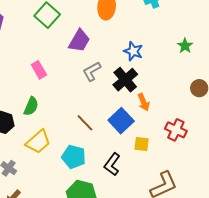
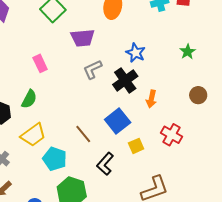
purple trapezoid: (79, 41) -> (83, 38), turned 50
orange arrow: (144, 102) -> (151, 99), moved, turned 30
brown line: (85, 123) -> (83, 134), moved
yellow square: (142, 144) -> (136, 146), turned -35
cyan pentagon: (74, 157) -> (55, 159), moved

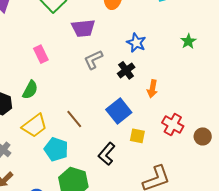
black cross: (125, 80) -> (126, 70), size x0.7
brown circle: (198, 95) -> (203, 136), moved
brown line: (83, 134) -> (74, 119), moved
yellow square: (136, 146) -> (137, 136), turned 35

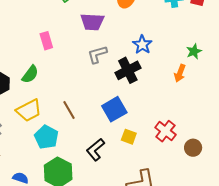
black cross: (126, 70) -> (128, 70), size x1.4
orange arrow: (152, 89) -> (180, 73), moved

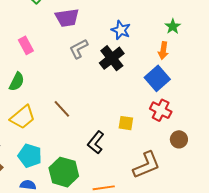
blue square: (114, 109) -> (157, 78), moved
cyan pentagon: (46, 137) -> (30, 156), moved
brown circle: (193, 148) -> (179, 139), moved

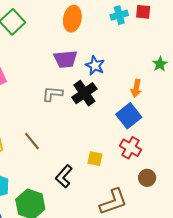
purple trapezoid: (67, 18) -> (66, 59), moved
green star: (173, 26) -> (160, 64), moved
gray L-shape: (79, 49) -> (52, 94), moved, turned 30

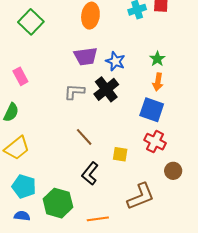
green star: (160, 64) -> (157, 59), moved
blue square: (129, 116) -> (152, 110), turned -30
brown line: (32, 141) -> (84, 137), moved

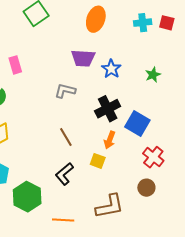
orange arrow: (158, 82) -> (110, 140), moved
black cross: (106, 89) -> (108, 109), moved
red cross: (155, 142) -> (153, 157), moved

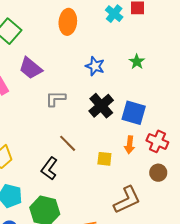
cyan cross: (143, 23) -> (114, 14), turned -30
purple trapezoid: (83, 58) -> (31, 68), moved, turned 50
orange arrow: (110, 140) -> (130, 145), moved
black L-shape: (64, 174) -> (49, 168), moved

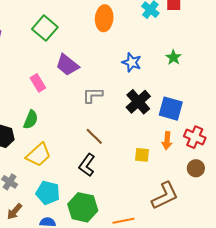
brown line: (68, 143) -> (94, 136), moved

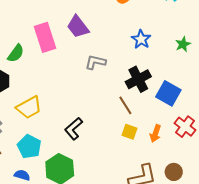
pink rectangle: (38, 83) -> (45, 37), size x1.6
green semicircle: (31, 120) -> (16, 53), moved
brown line: (94, 136) -> (125, 105), moved
orange arrow: (167, 141) -> (155, 134), moved
brown circle: (196, 168) -> (174, 172), moved

